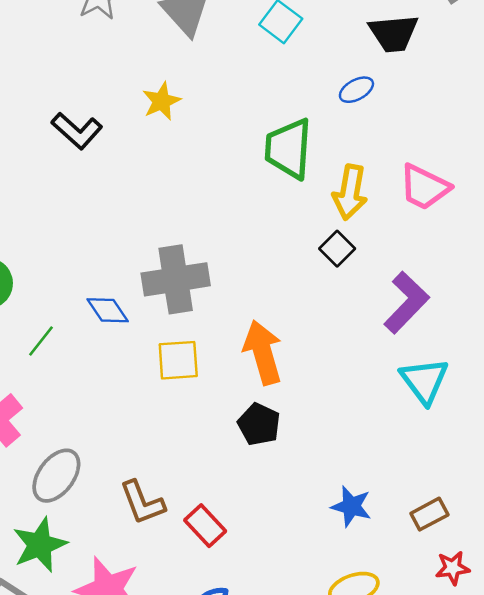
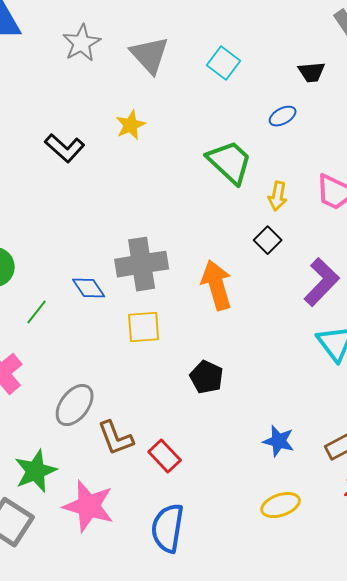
black trapezoid: (394, 33) -> (312, 72), size x0.7
green trapezoid: (288, 149) -> (230, 162), turned 129
yellow arrow: (350, 192) -> (278, 196), size x0.7
orange arrow: (263, 353) -> (217, 285), moved
gray ellipse: (56, 476) -> (75, 405), moved

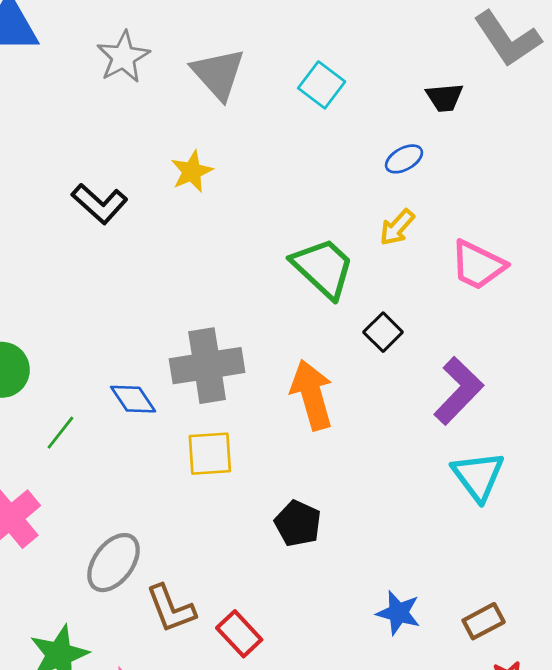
green trapezoid: (230, 162) -> (323, 268), moved
yellow arrow: (278, 196) -> (397, 227), moved, turned 32

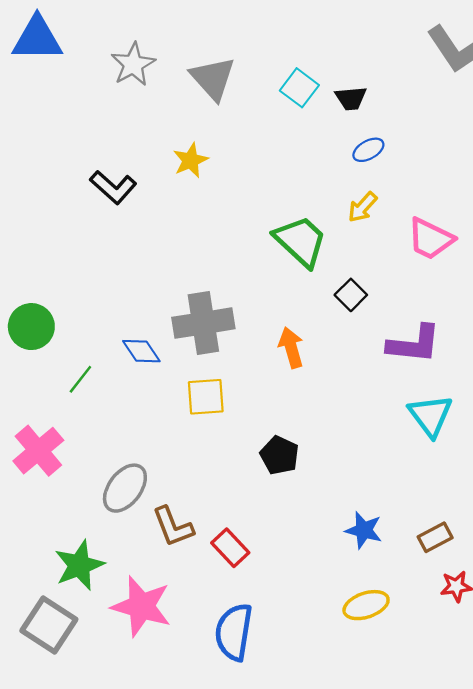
black trapezoid: (444, 97) -> (351, 98), moved
purple L-shape: (458, 391) -> (414, 344), turned 52
orange arrow: (312, 395) -> (291, 348), size x0.7

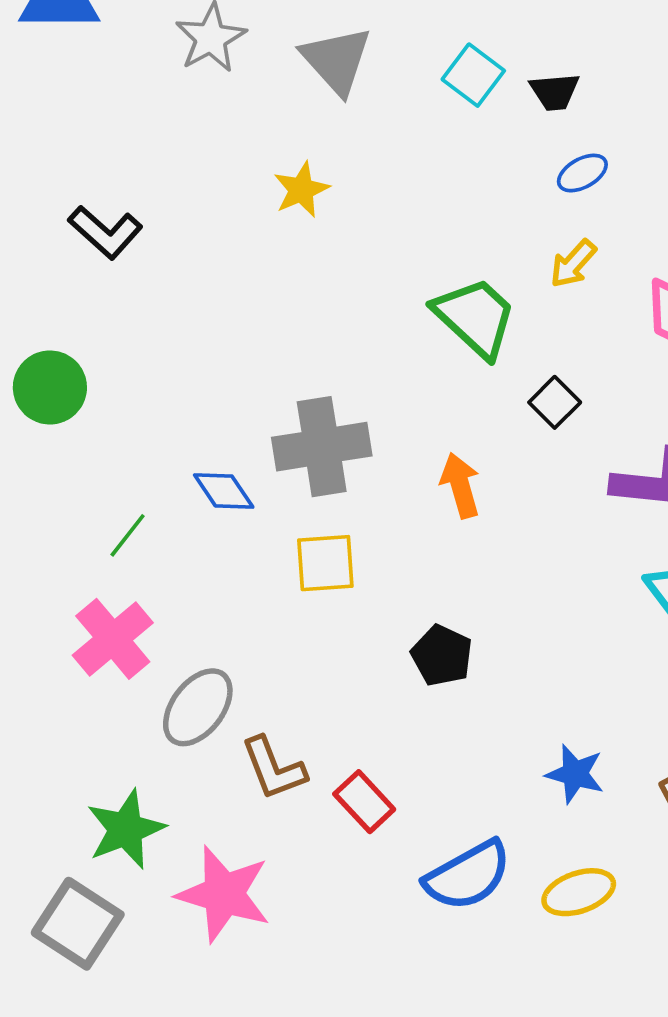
black L-shape: (113, 187) -> (105, 232), moved
green circle: (31, 327) -> (50, 387), moved
pink cross: (38, 451) -> (113, 639), moved
blue semicircle: (234, 632) -> (468, 876), moved, turned -128

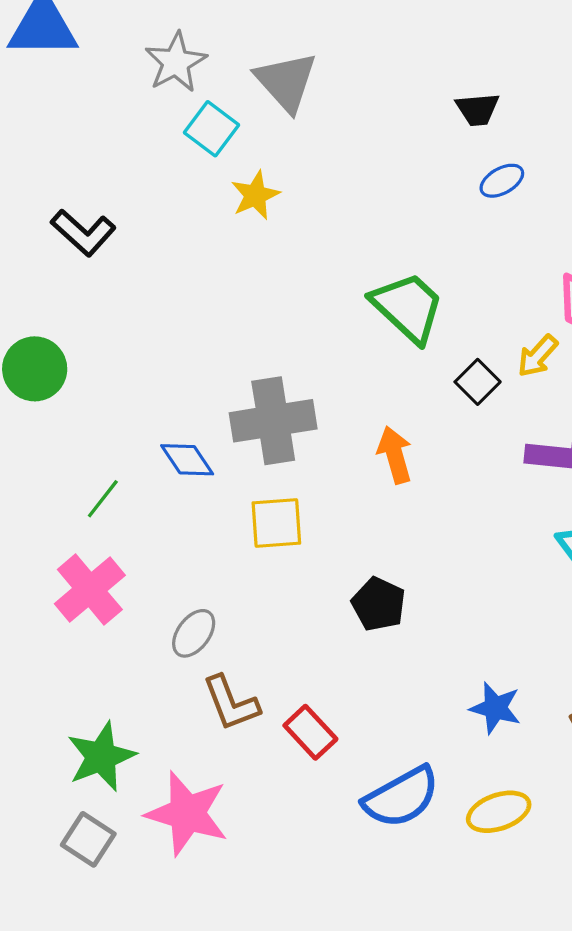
cyan square: (473, 75) -> (211, 129), moved
yellow arrow: (573, 264) -> (538, 356), moved
gray ellipse: (198, 707) -> (194, 633), moved, size x0.7
gray square: (78, 924) -> (88, 839), moved, size x0.7

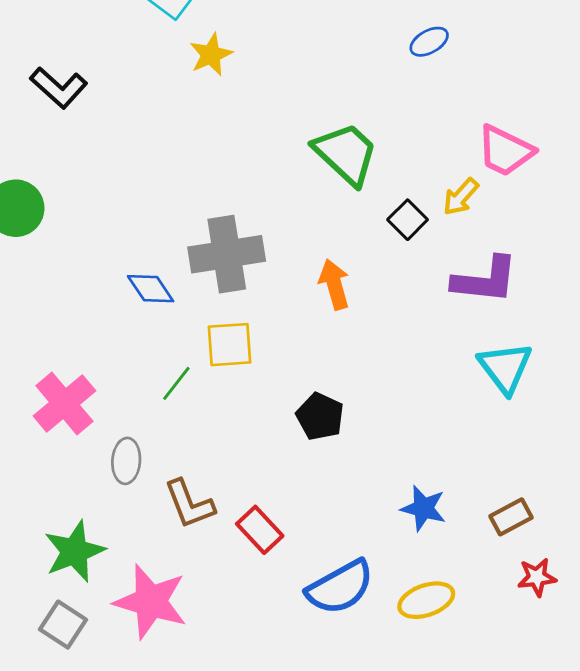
green line: (103, 499) -> (176, 383), moved
gray ellipse: (194, 633) -> (126, 461), moved, turned -33

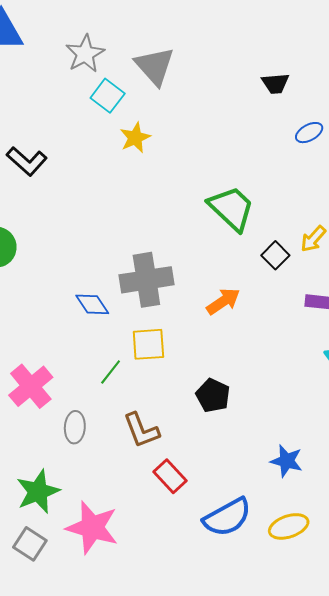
blue ellipse: (429, 42) -> (309, 133), moved
orange arrow: (334, 284) -> (223, 301), turned 72
brown L-shape: (189, 504) -> (141, 430), moved

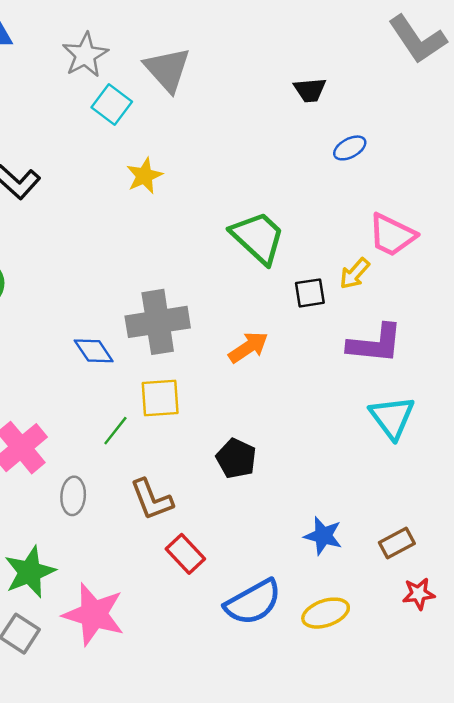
yellow star: (135, 138) -> (144, 176), moved
black square: (275, 255) -> (310, 293), turned 36

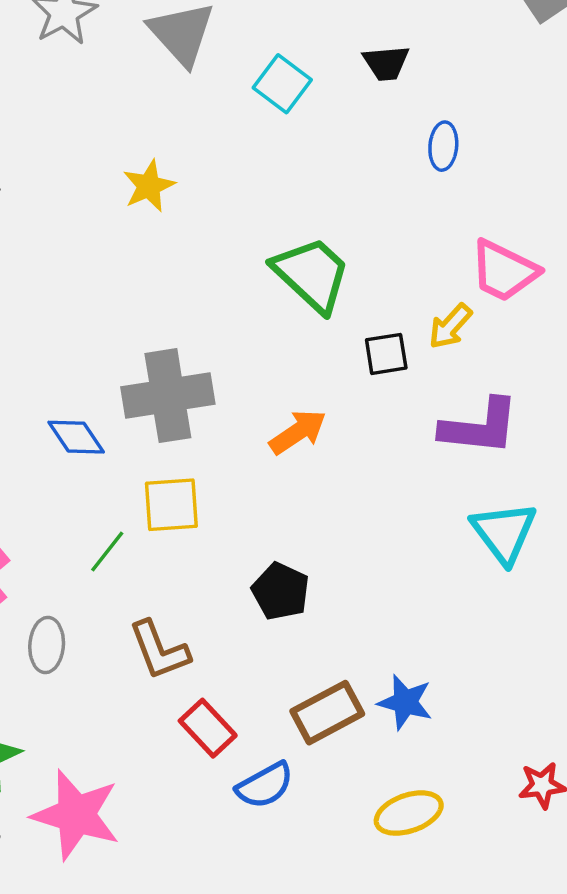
cyan square: (112, 104) -> (282, 84), moved
blue ellipse: (350, 148) -> (443, 146), turned -56
brown rectangle: (397, 543) -> (327, 713), moved, size x1.4
blue semicircle: (253, 602) -> (265, 785), moved, size x0.7

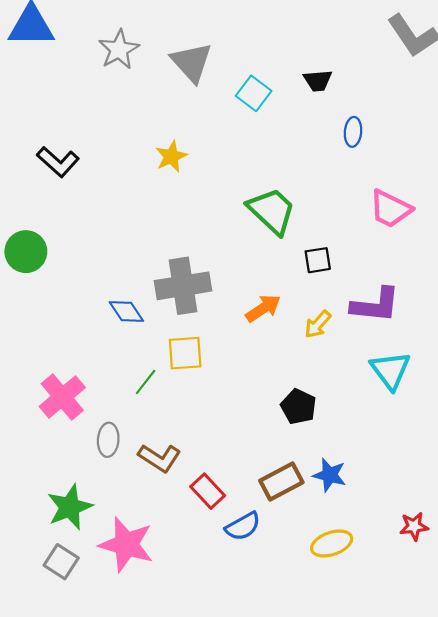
yellow arrow: (450, 326) -> (318, 324), moved
black pentagon: (280, 591) -> (298, 407), moved
brown L-shape: (159, 650) -> (159, 458), moved, turned -36

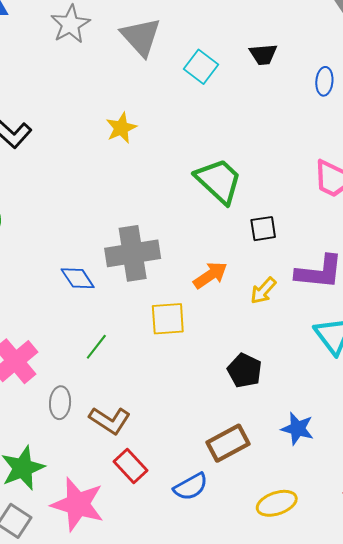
blue ellipse: (353, 132) -> (324, 81), moved
yellow square: (185, 353) -> (168, 319), moved
blue star: (329, 475) -> (297, 429), moved
red rectangle: (208, 491) -> (131, 466), moved

